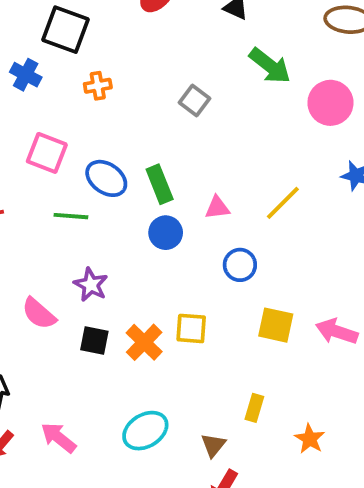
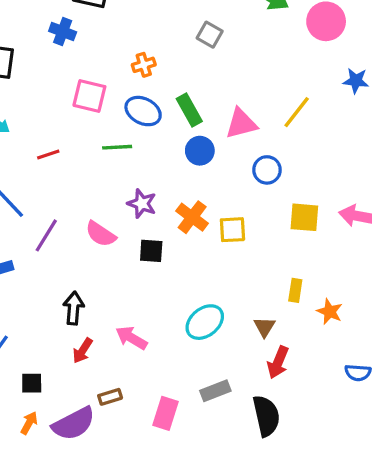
orange cross: (98, 86) -> (144, 65), moved
pink triangle: (217, 208) -> (241, 124), size x1.5
orange cross: (144, 342) -> (192, 217), moved
orange star: (310, 439) -> (330, 312), moved

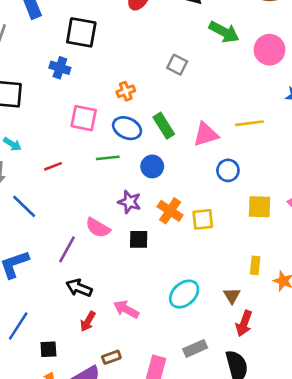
yellow line: (297, 112) -> (249, 123), turned 48
blue circle: (200, 151) -> (152, 166), moved
purple line: (46, 235) -> (67, 249), moved
black arrow: (74, 308) -> (79, 288), turned -70

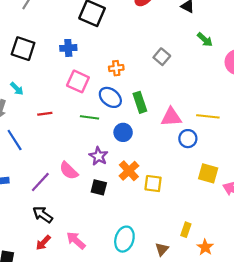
green arrow: (224, 32) -> (205, 40), size x0.7
blue cross: (60, 68) -> (68, 48), moved, turned -35
blue circle: (228, 170) -> (188, 139), moved
yellow square: (260, 207) -> (208, 173), moved
cyan ellipse: (184, 294) -> (124, 239), turned -45

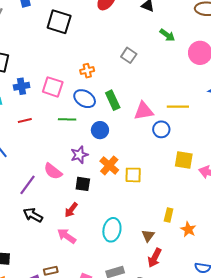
blue cross: (68, 48) -> (22, 86), moved
purple star: (99, 156) -> (79, 155), turned 30
red arrow: (43, 243) -> (71, 210), moved

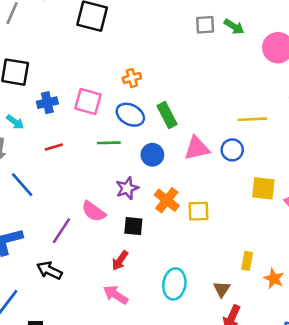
gray square: (129, 55) -> (205, 25), moved, turned -35
pink triangle: (144, 111) -> (197, 148), moved
black arrow: (33, 215) -> (49, 270), moved

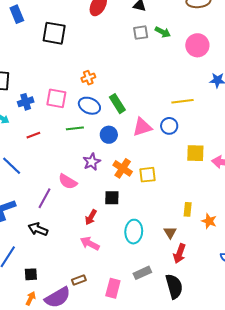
black square: (133, 226) -> (112, 198), moved

